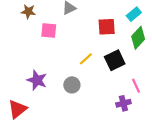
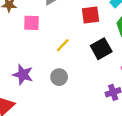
yellow line: (86, 59) -> (63, 45), moved

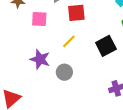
red square: (91, 15) -> (76, 13), moved
purple star: (23, 75) -> (40, 59), moved

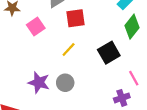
pink square: (39, 19) -> (36, 27), turned -35
purple star: (40, 59) -> (39, 83), moved

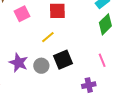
black square: (109, 53) -> (63, 60), moved
pink line: (134, 78) -> (102, 60), moved

